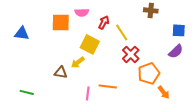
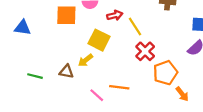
red arrow: (104, 22) -> (115, 15), turned 48
green line: (27, 92) -> (35, 76), moved
pink line: (88, 93) -> (97, 95), turned -56

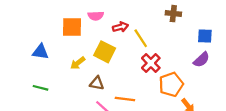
blue triangle: (23, 28) -> (41, 52), moved
yellow arrow: (86, 60) -> (78, 63), moved
brown triangle: (66, 72) -> (97, 83), moved

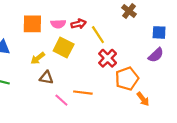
brown cross: (173, 14) -> (129, 11), turned 32
pink semicircle: (96, 16) -> (58, 24), moved
brown triangle: (97, 83) -> (46, 78), moved

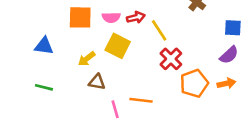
orange arrow: (143, 99) -> (226, 83), moved, turned -64
pink line: (61, 100) -> (115, 109), turned 32

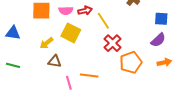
orange arrow: (226, 83) -> (164, 62), moved

